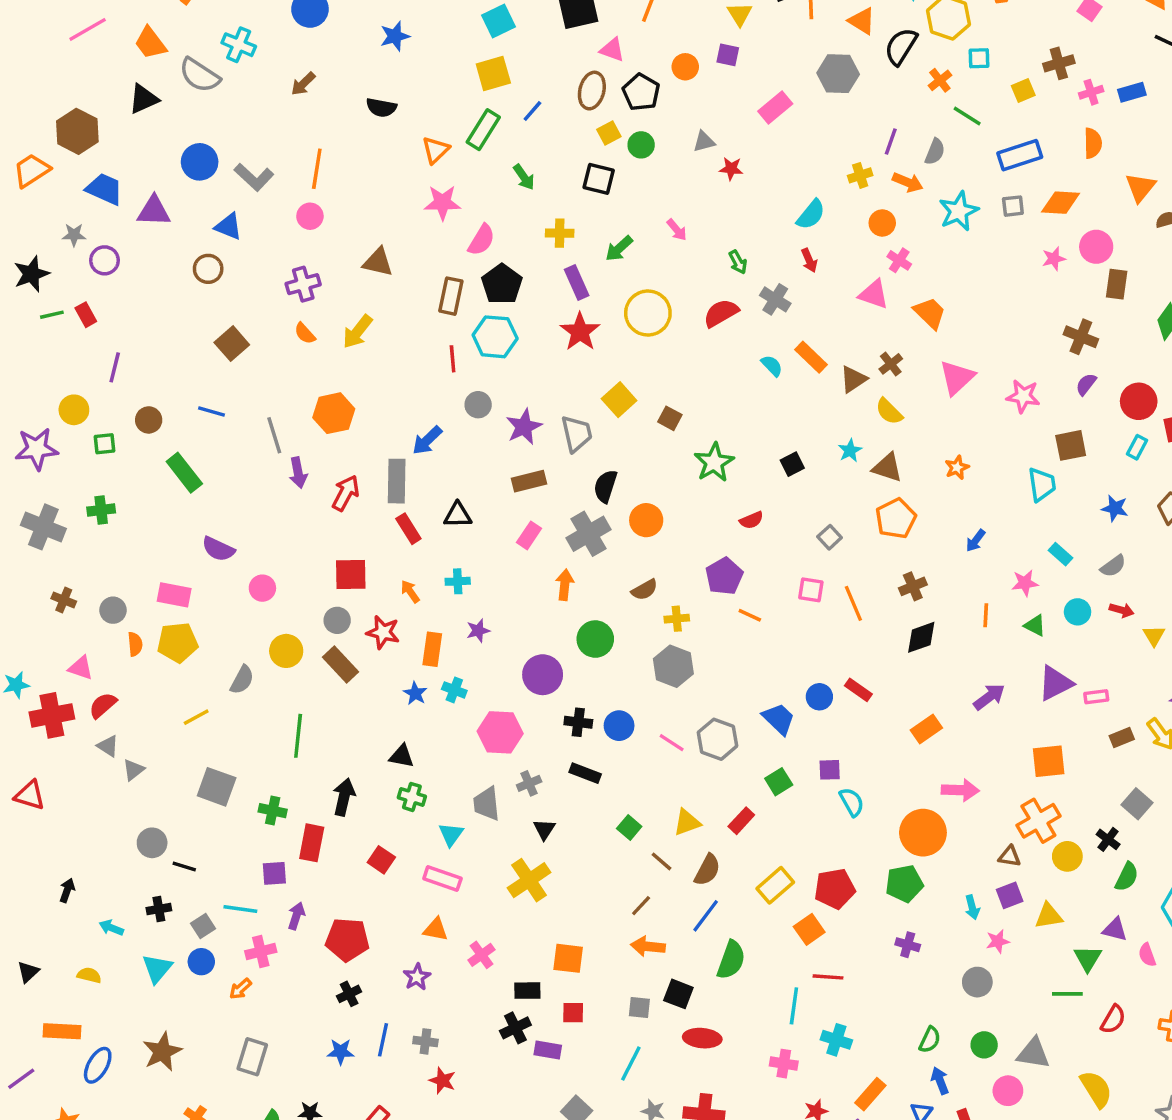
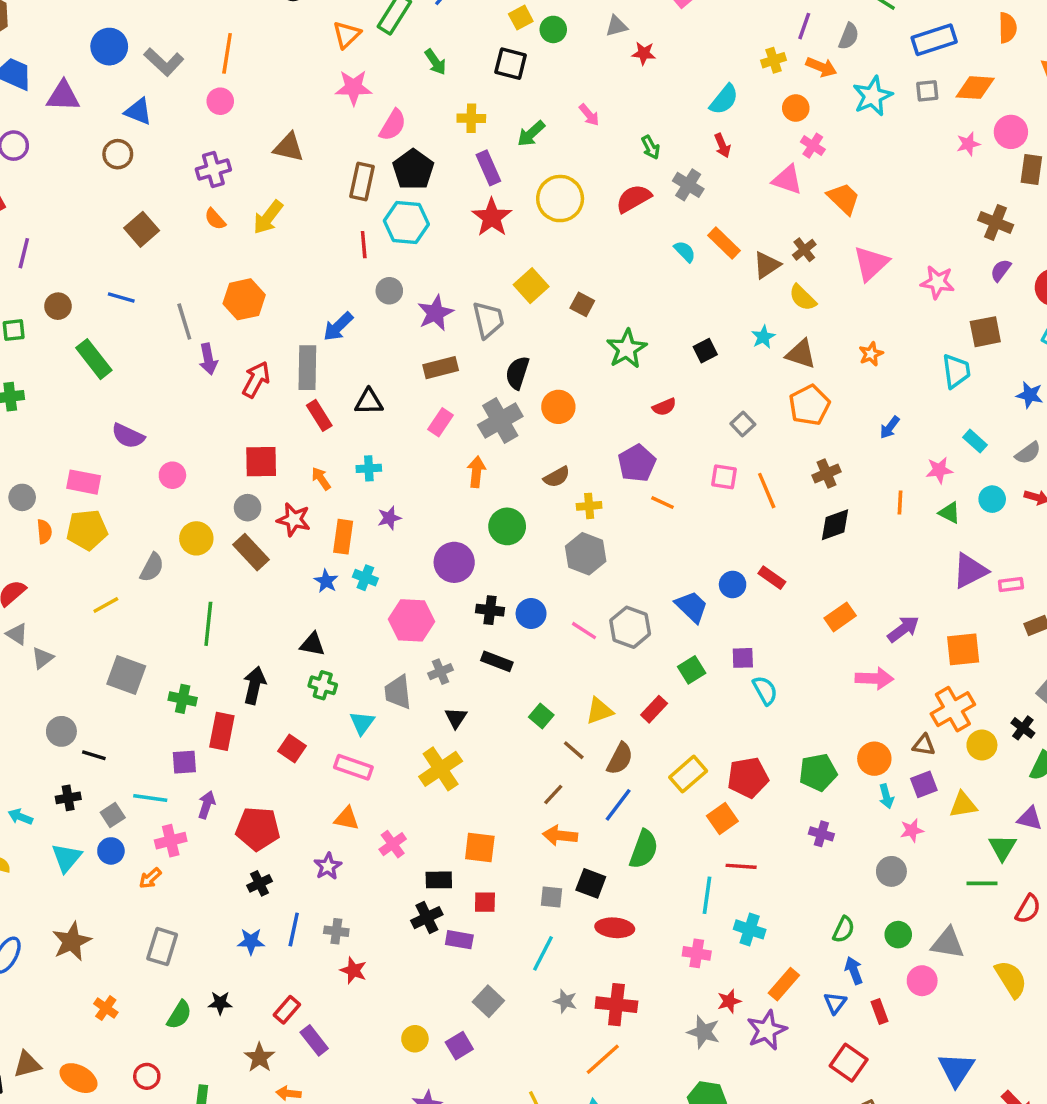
purple arrow: (989, 697) -> (903, 629), moved
orange circle: (923, 833) -> (874, 759), moved, size x0.7

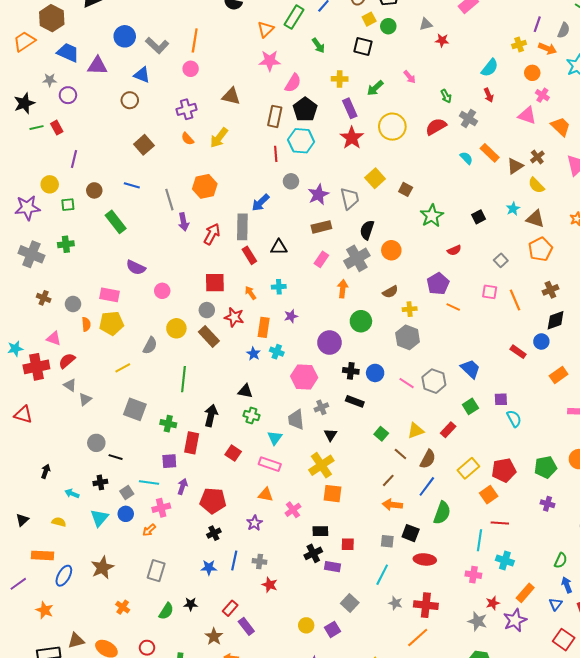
blue circle: (733, 584) -> (541, 342), moved
orange square: (480, 848) -> (333, 494), moved

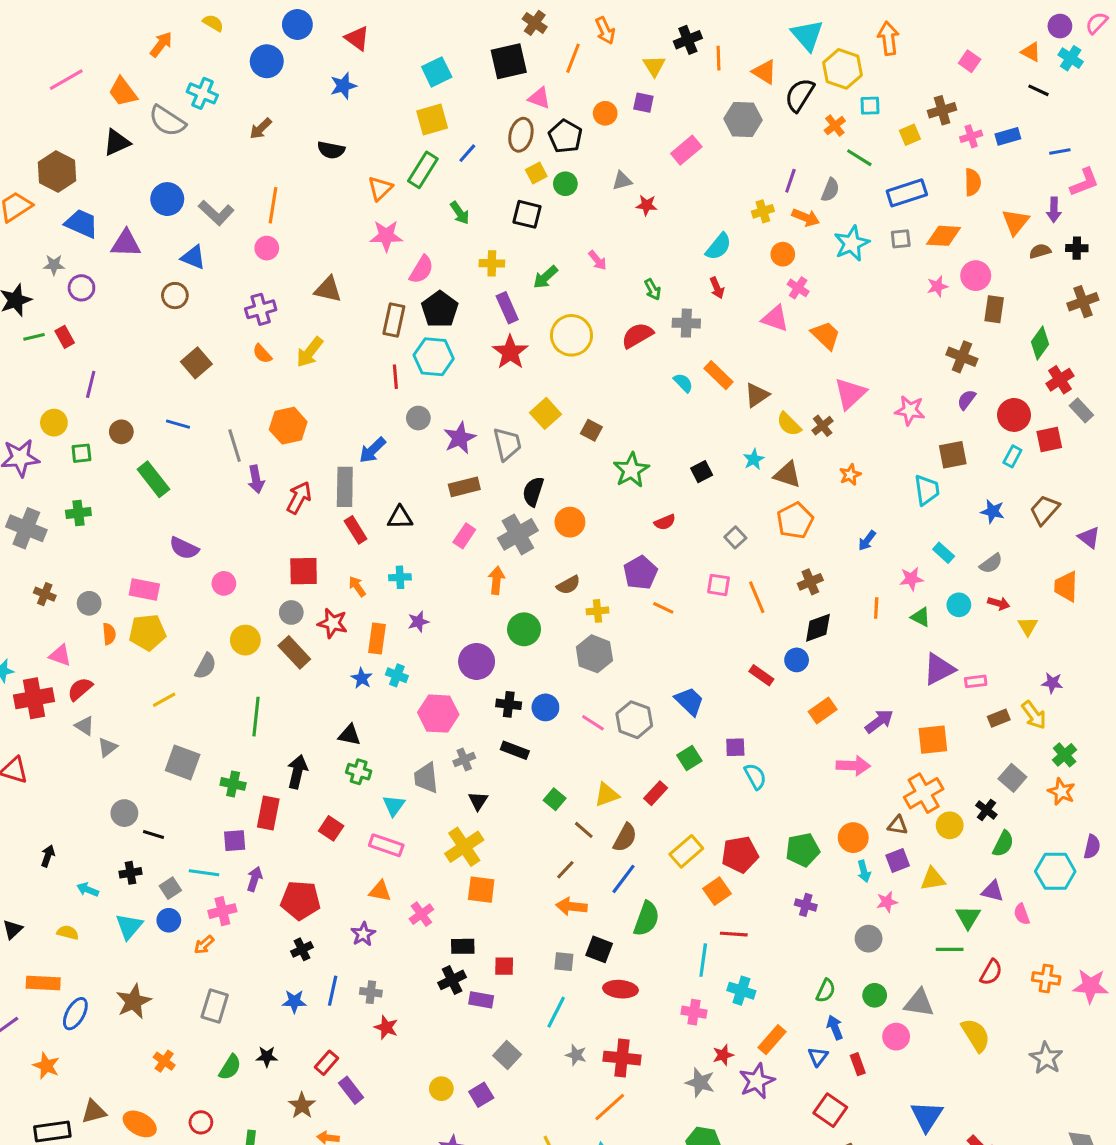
gray cross: (468, 118) -> (686, 323), turned -30
brown cross: (537, 157) -> (823, 426), moved

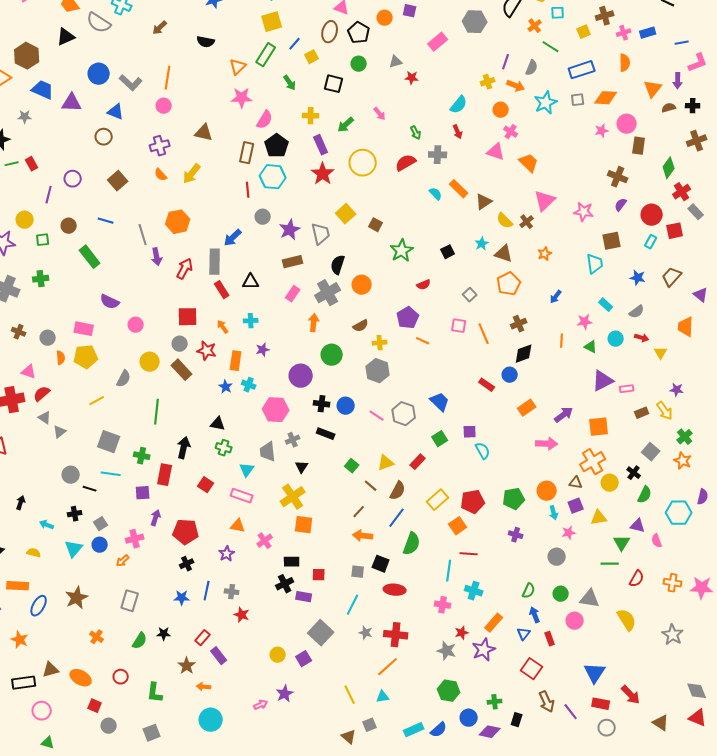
yellow square: (536, 173) -> (312, 57), moved
purple circle: (81, 288) -> (73, 179), moved
cyan line: (204, 873) -> (111, 474), moved
gray square: (507, 1055) -> (321, 633), size x1.4

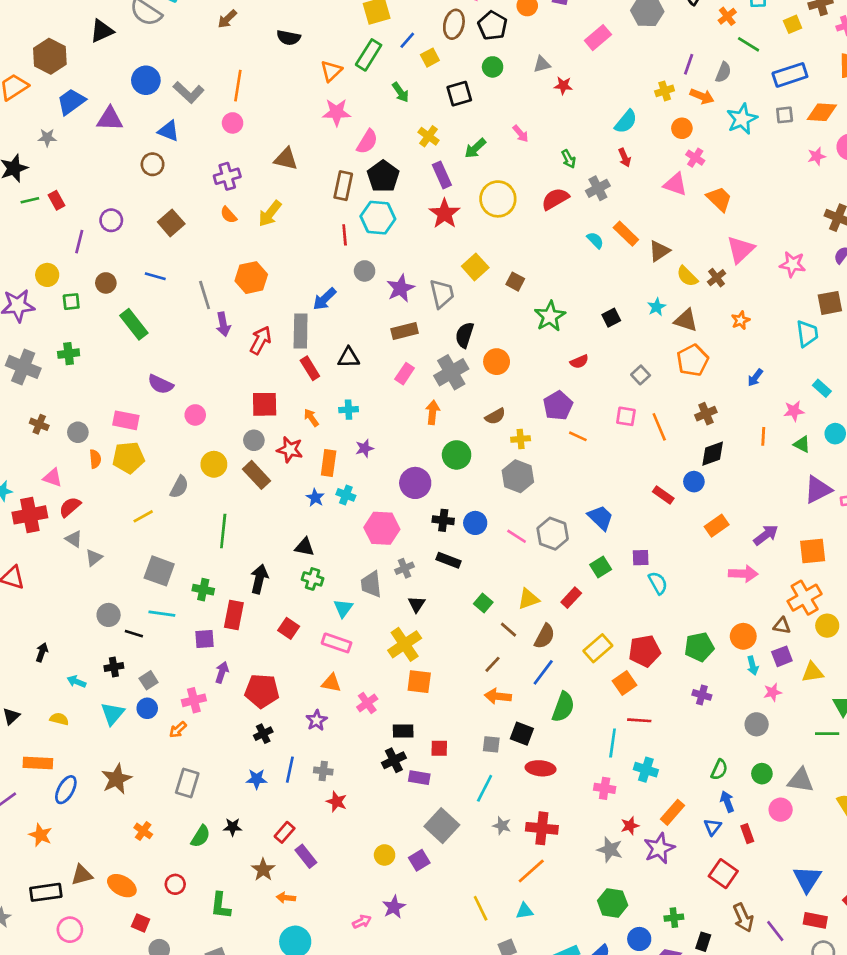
black square: (334, 84) -> (459, 94), turned -30
blue trapezoid: (43, 90) -> (71, 102), turned -60
yellow cross: (311, 116) -> (429, 136), turned 35
gray cross: (438, 155) -> (598, 188), turned -30

